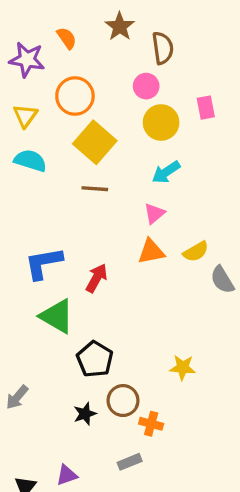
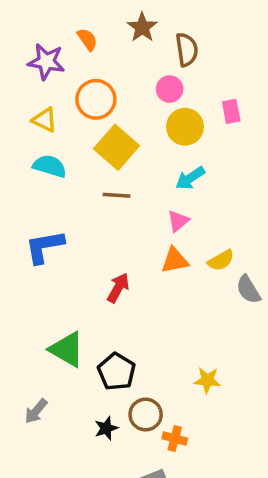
yellow triangle: (25, 116) -> (45, 120), turned -40
blue L-shape: (44, 263) -> (45, 247), moved
green triangle: (57, 316) -> (67, 349), moved

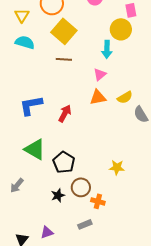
yellow triangle: (45, 120) -> (22, 15), turned 35
yellow circle: (185, 127) -> (121, 29), moved
cyan arrow: (190, 178) -> (107, 49), turned -54
blue L-shape: (45, 247) -> (31, 105), moved

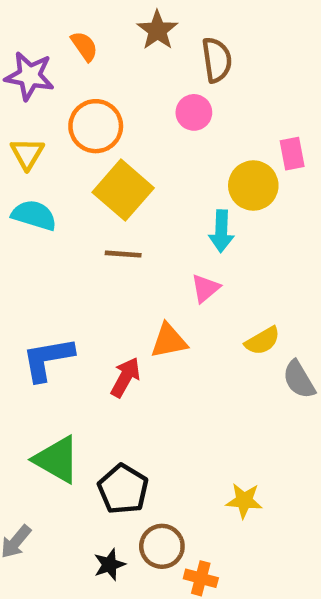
pink rectangle: (131, 10) -> (292, 154), moved
orange triangle: (98, 97) -> (169, 341), moved

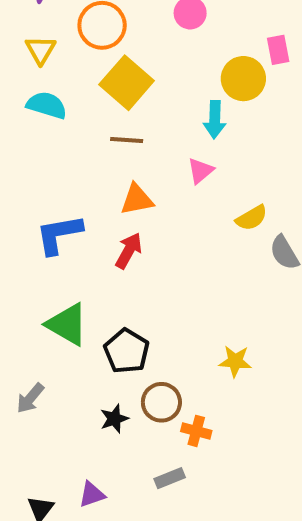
orange triangle: (169, 341) -> (137, 199), moved

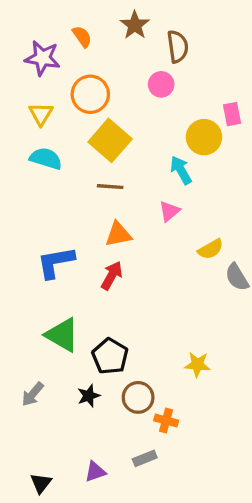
cyan arrow: (215, 120) -> (181, 170), turned 148
black star: (114, 419) -> (89, 396), moved
purple triangle: (92, 494) -> (95, 472), moved

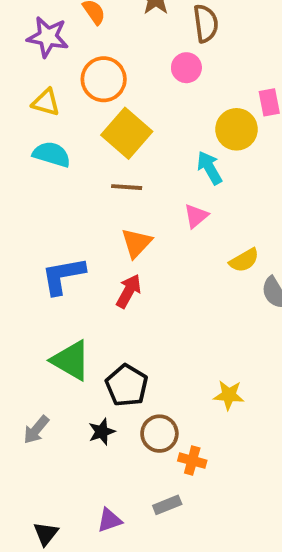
yellow triangle: (41, 114) -> (46, 102), turned -45
orange triangle: (118, 234) -> (136, 243), turned -36

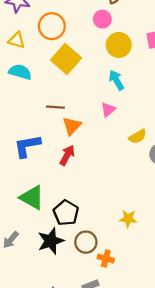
yellow circle: (236, 129) -> (119, 45), moved
brown line: (127, 187) -> (55, 107), moved
black star: (102, 432) -> (51, 241), size x1.6

